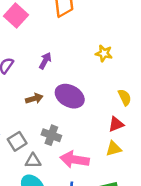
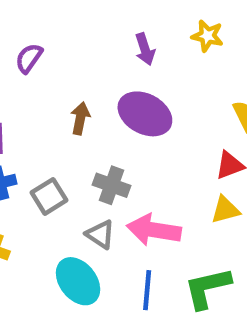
purple arrow: (45, 61) -> (145, 49), moved, turned 133
brown arrow: (34, 99) -> (80, 118), turned -63
gray triangle: (33, 161) -> (100, 234), moved, turned 35

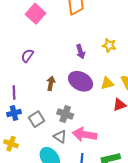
yellow triangle: (225, 210) -> (107, 83), moved

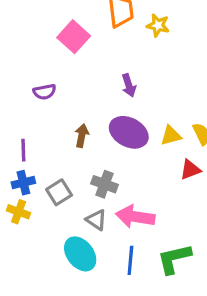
pink square: (35, 14) -> (74, 37), moved
yellow star: (109, 45) -> (158, 25), moved
purple semicircle: (27, 56) -> (44, 92), turned -136
yellow cross: (11, 144) -> (19, 212), moved

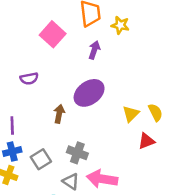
purple arrow: (129, 85) -> (94, 50), moved, turned -144
purple ellipse: (129, 132) -> (89, 93), moved, turned -64
yellow triangle: (171, 136) -> (131, 114), turned -30

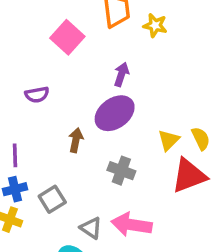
purple arrow: (94, 50) -> (121, 74), moved
red triangle: (146, 141) -> (189, 176), size x1.6
gray cross: (77, 153) -> (121, 171), moved

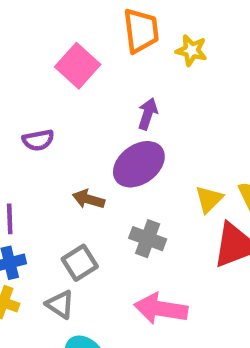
brown arrow: (76, 140) -> (89, 199), turned -85
gray square: (52, 199) -> (80, 263), moved
gray triangle: (91, 228) -> (60, 304), moved

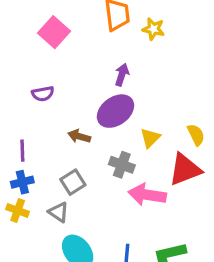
pink square: (78, 66) -> (54, 32), moved
yellow triangle: (209, 199) -> (150, 138), moved
pink arrow: (161, 309) -> (147, 195), moved

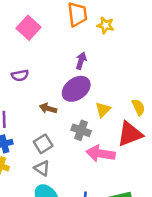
gray triangle: (59, 212) -> (42, 168), moved

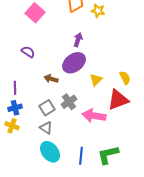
purple semicircle: (20, 75) -> (28, 52), turned -136
gray cross: (81, 130) -> (69, 102), moved, turned 35

